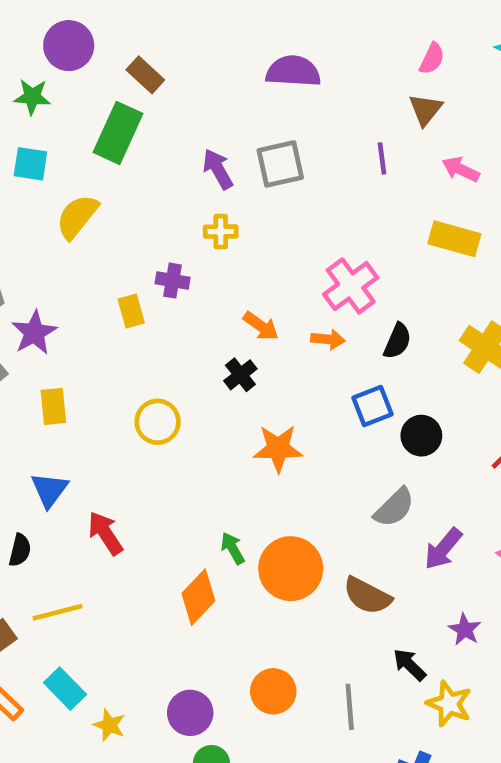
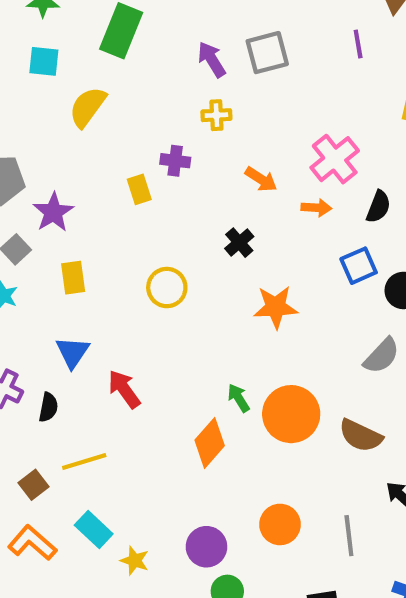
orange arrow: (261, 326) -> (261, 179), moved

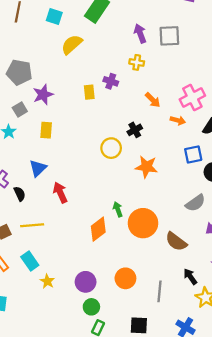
yellow circle: (167, 288) -> (111, 148), moved
black semicircle: (48, 407) -> (20, 194), turned -48

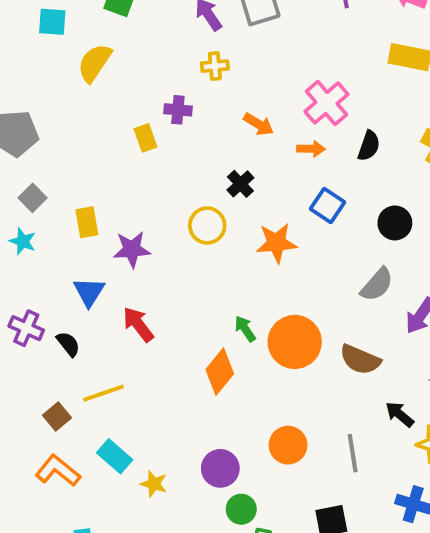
purple star: (43, 95) -> (132, 249), moved, turned 30
blue square: (193, 155) -> (328, 205), moved, turned -30

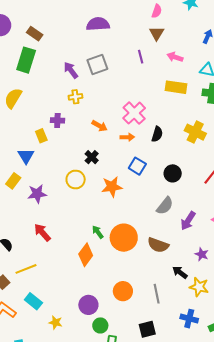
yellow rectangle: (87, 222) -> (13, 181), turned 49
blue triangle: (89, 292) -> (26, 156), moved
yellow star: (154, 484) -> (56, 322), moved

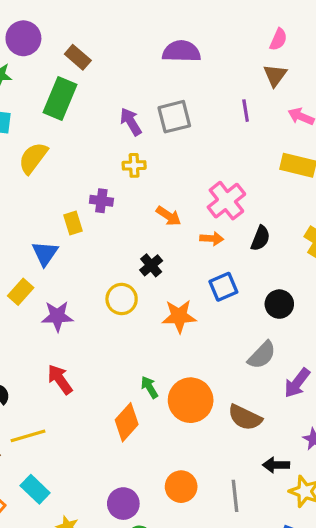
blue square: (137, 166) -> (223, 287), turned 30
black arrow: (180, 272) -> (276, 465), turned -42

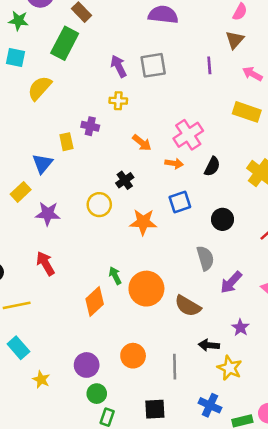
gray semicircle: (262, 355) -> (205, 258), turned -65

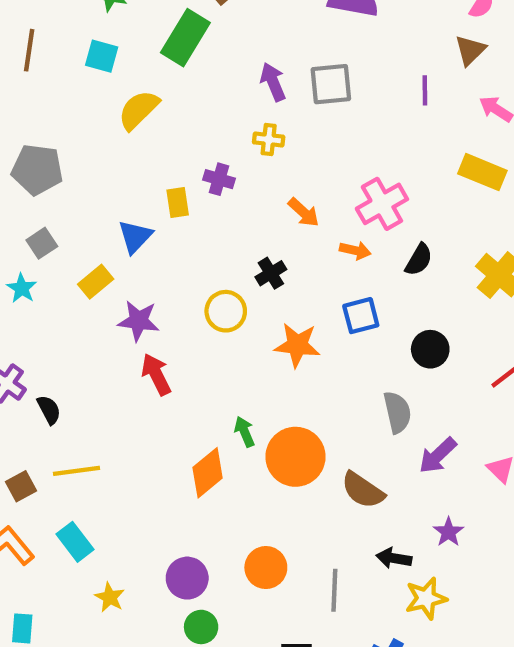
red arrow: (45, 263) -> (156, 374), moved
yellow star: (230, 368) -> (426, 598), turned 30

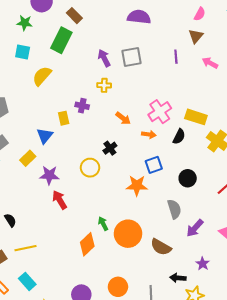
yellow rectangle: (482, 172) -> (196, 117), moved
orange star: (297, 345) -> (137, 185), moved

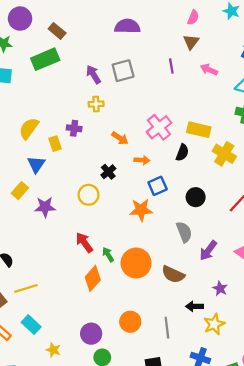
green rectangle: (61, 40) -> (45, 59), turned 45
yellow semicircle: (42, 76) -> (29, 128), moved
orange arrow: (149, 134) -> (142, 160), moved
red arrow: (60, 200) -> (84, 242), moved

